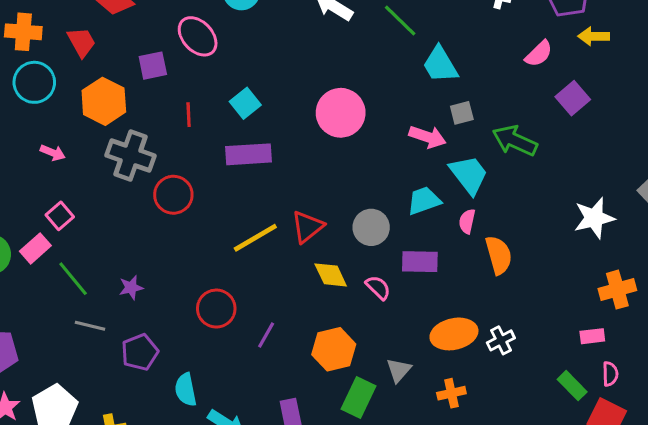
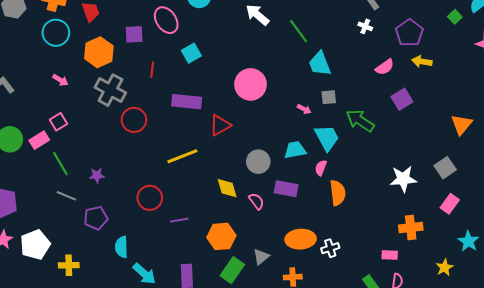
cyan square: (245, 103) -> (191, 53), moved
pink arrow: (428, 137) -> (304, 109), size x0.6
red triangle: (307, 227) -> (220, 125), moved
purple line: (266, 335) -> (179, 220), turned 42

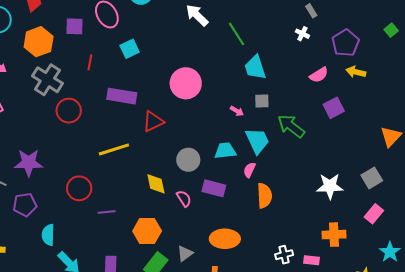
purple star: (97, 175) -> (29, 163), size x1.8
white cross: (330, 248) -> (284, 255), moved

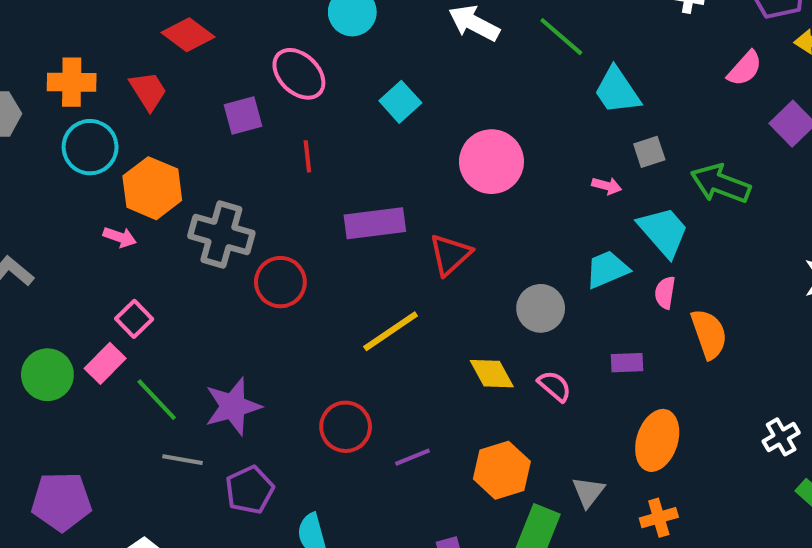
orange hexagon: (39, 42) -> (152, 188), moved
cyan square: (130, 49) -> (400, 102), moved
red line: (90, 62) -> (307, 156), moved
purple rectangle: (214, 188) -> (627, 363), moved, size x0.7
orange ellipse: (225, 239) -> (657, 440), turned -56

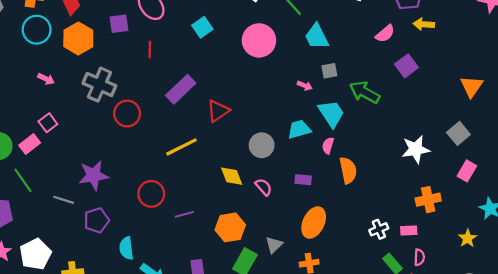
pink circle: (491, 162) -> (259, 40), moved
orange hexagon: (152, 188) -> (78, 38), moved
purple rectangle: (375, 223) -> (181, 89), turned -44
green line: (157, 400) -> (23, 180), moved

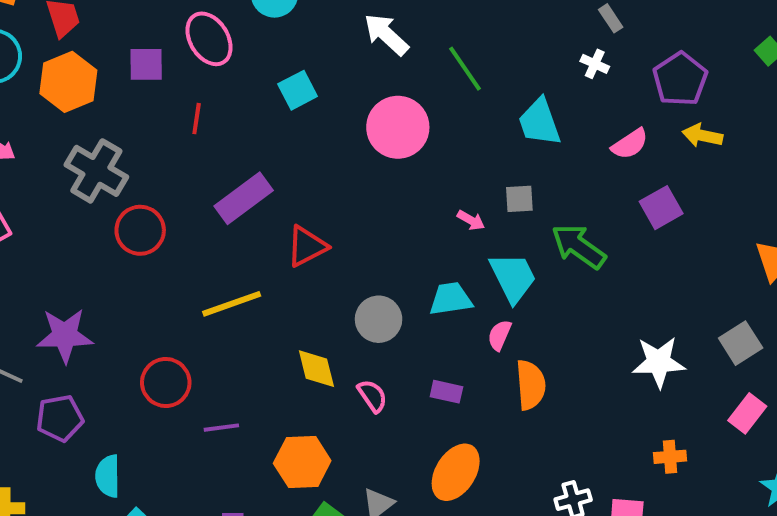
cyan trapezoid: (317, 36) -> (539, 122), moved
orange cross: (428, 200) -> (670, 457), size x0.7

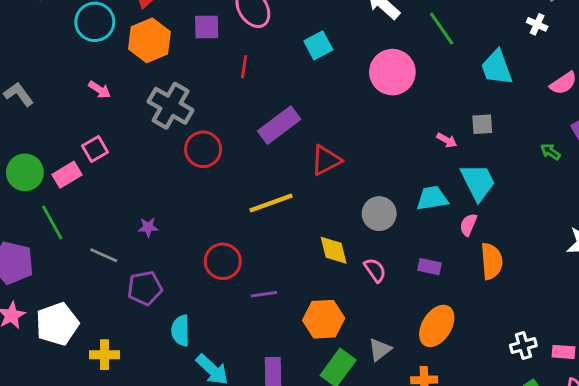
green arrow: (579, 246) -> (550, 152), moved, size x0.5
purple star: (65, 335) -> (148, 227), size x0.5

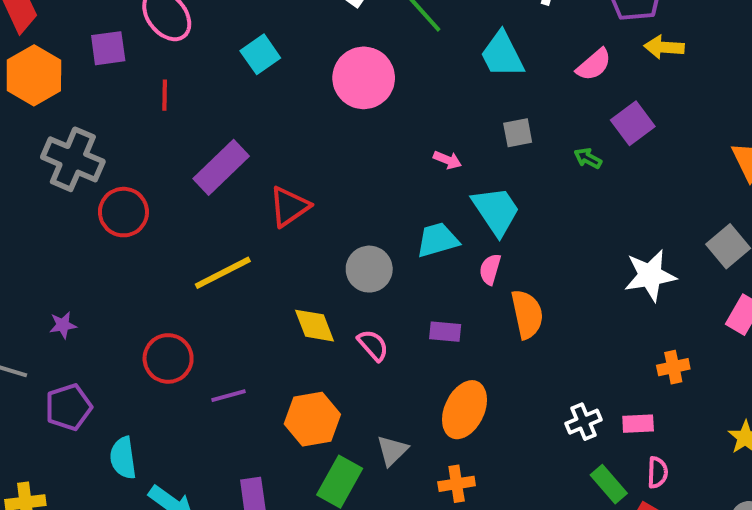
gray square: (482, 124) -> (518, 133), moved

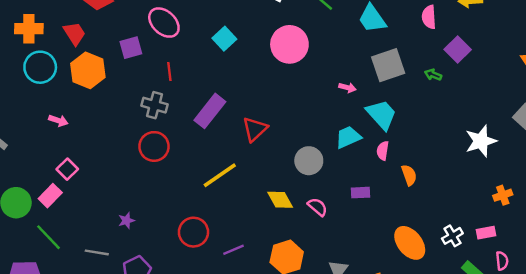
pink semicircle: (594, 65) -> (429, 17), turned 135
gray square: (518, 133) -> (388, 65), size x1.8
gray cross: (73, 159) -> (154, 105), moved, size x0.7
orange semicircle: (527, 314) -> (409, 175), size x0.7
orange ellipse: (465, 410) -> (410, 243), moved, turned -56

